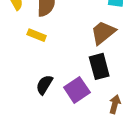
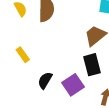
yellow rectangle: (37, 35) -> (23, 55), moved, turned 32

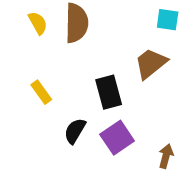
black rectangle: (92, 65) -> (109, 92), moved

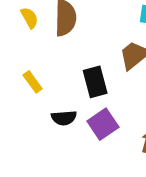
black semicircle: (75, 131) -> (64, 118), turned -125

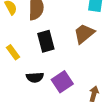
black rectangle: (95, 82) -> (46, 41), moved

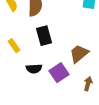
brown trapezoid: (84, 34) -> (79, 54), moved

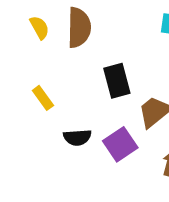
black rectangle: (44, 36) -> (117, 81), moved

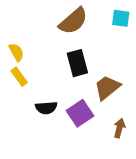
yellow semicircle: (40, 27) -> (16, 52), moved
brown semicircle: (79, 27) -> (73, 21), moved, turned 48

